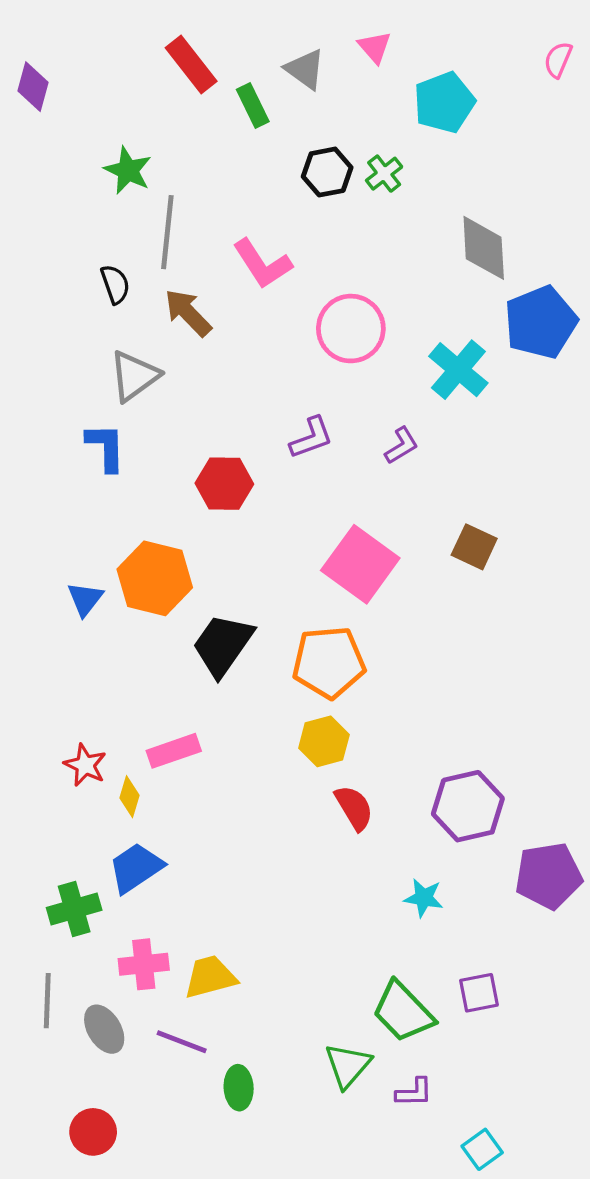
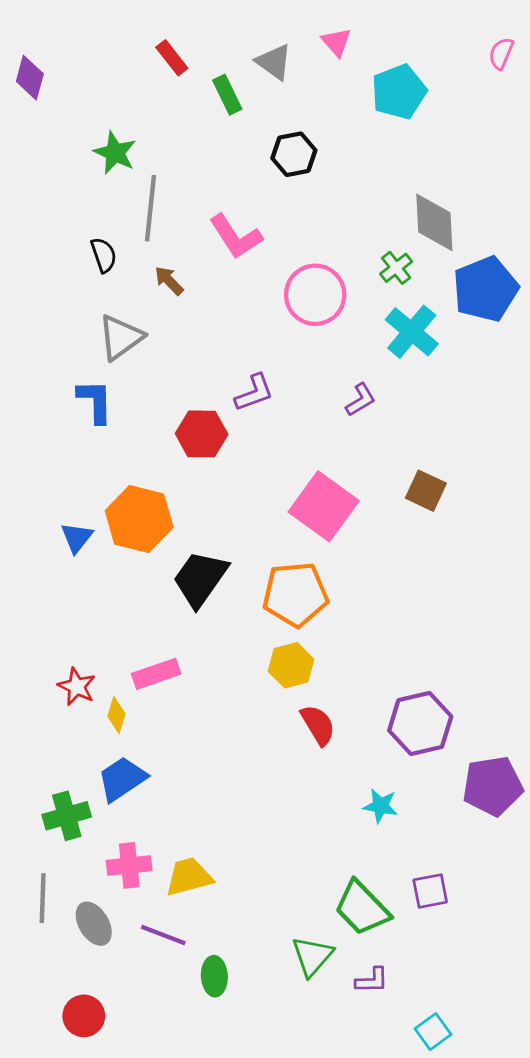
red rectangle: (191, 64) -> (172, 58), size x0.7
green cross: (384, 174) -> (396, 268), moved
brown arrow: (188, 313) -> (169, 281), size x0.7
purple L-shape: (311, 438) -> (254, 393), moved

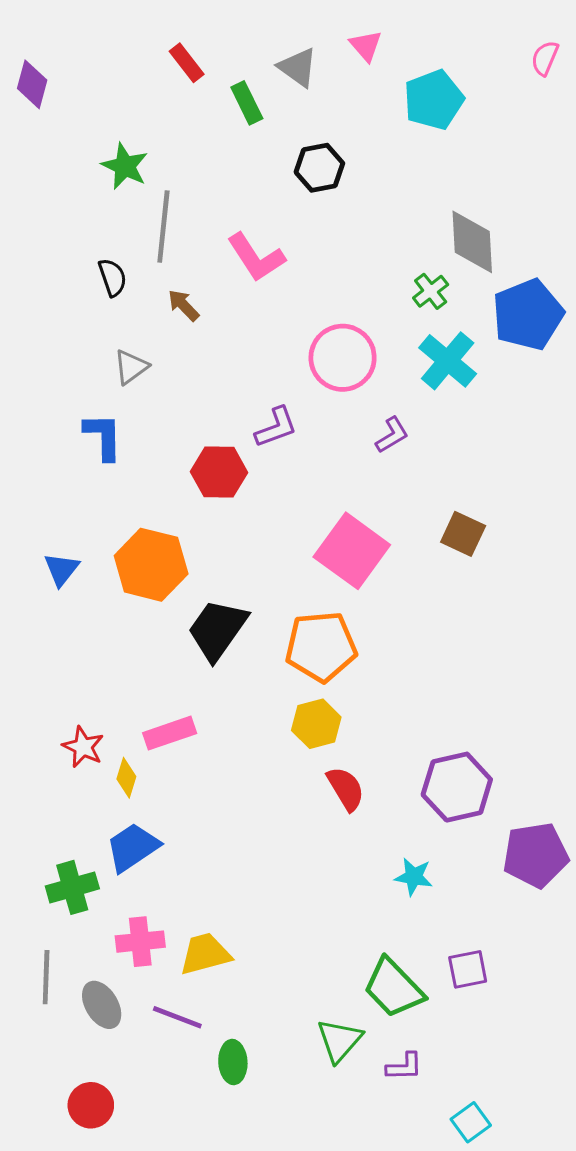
pink circle: (315, 295) -> (343, 358), moved
gray triangle: (121, 337) -> (131, 367), size x0.7
blue triangle: (77, 538) -> (61, 569), moved

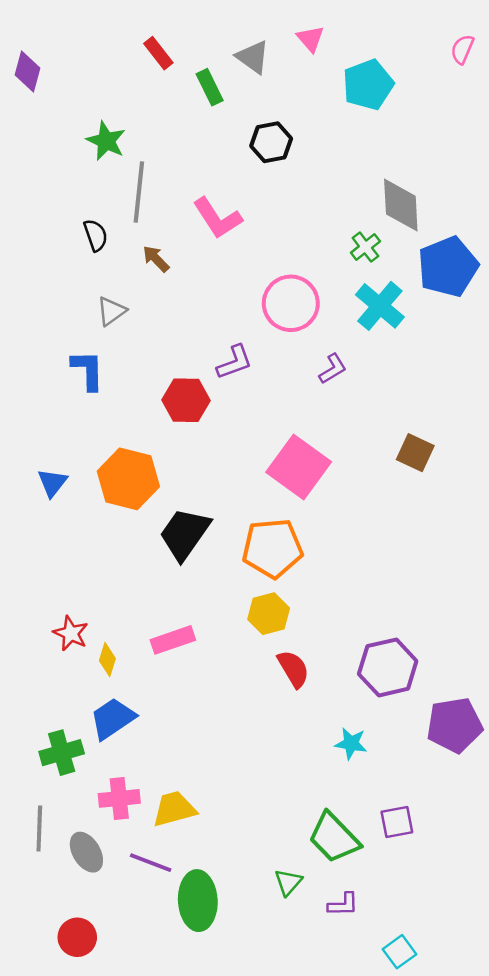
brown square: (463, 534) -> (415, 453), moved
pink rectangle: (170, 733) -> (173, 640), moved
green triangle: (339, 1040) -> (288, 882), size x0.7
green ellipse: (233, 1062) -> (198, 901), size x1.6

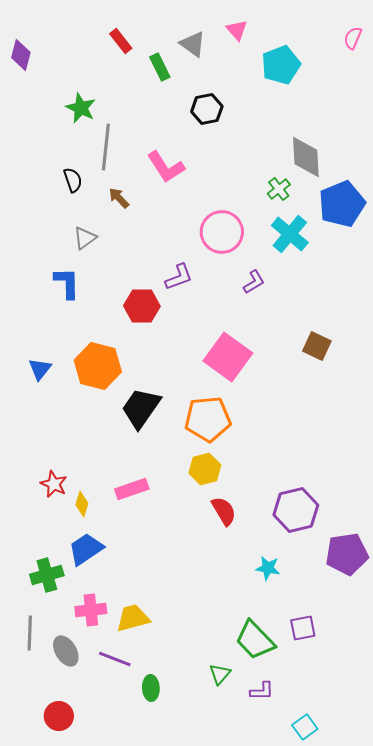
green ellipse: (198, 901) -> (151, 688), size x0.6

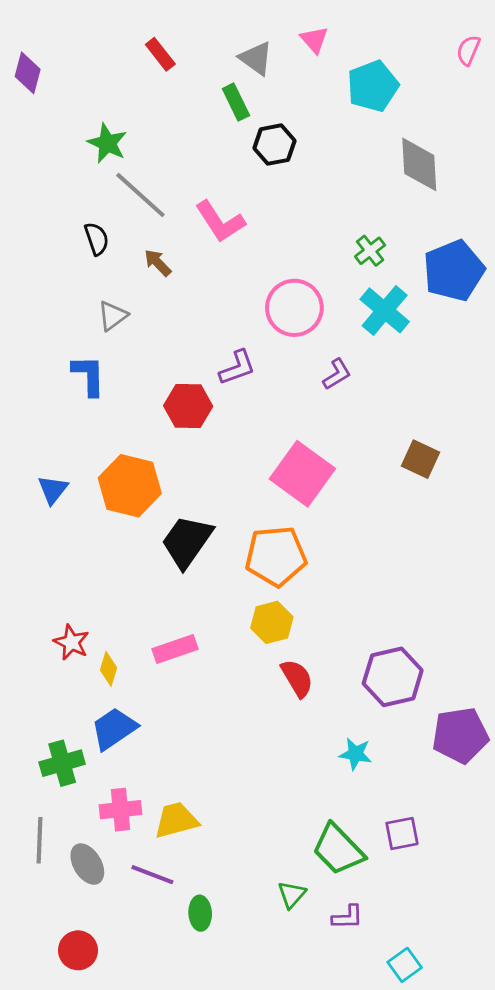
green rectangle: (160, 67) -> (236, 102), moved
gray line: (106, 147) -> (140, 195), turned -54
gray diamond: (306, 157) -> (419, 164), moved

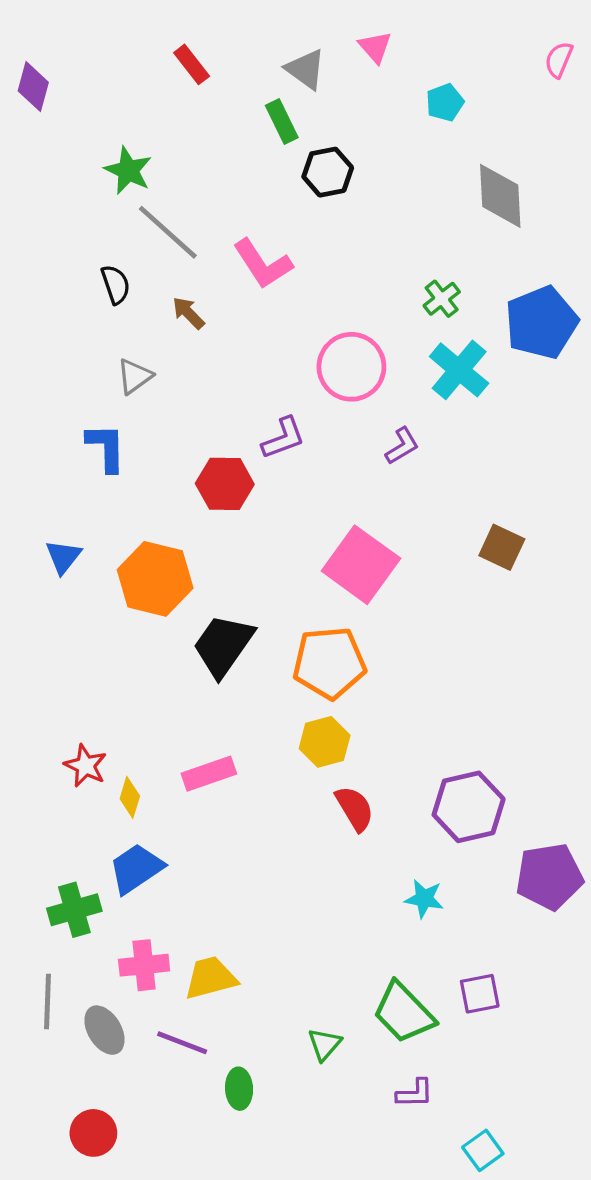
cyan pentagon: (373, 86) -> (445, 102), size x0.6
blue triangle: (53, 490) -> (63, 557), moved
green triangle: (292, 895) -> (325, 1044), moved

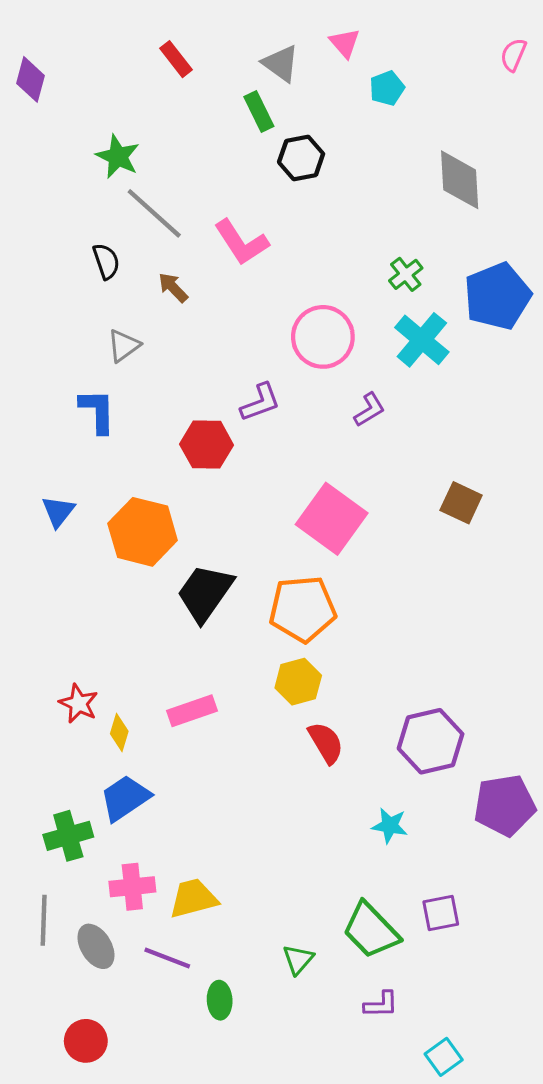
cyan pentagon: (445, 102) -> (387, 88), moved

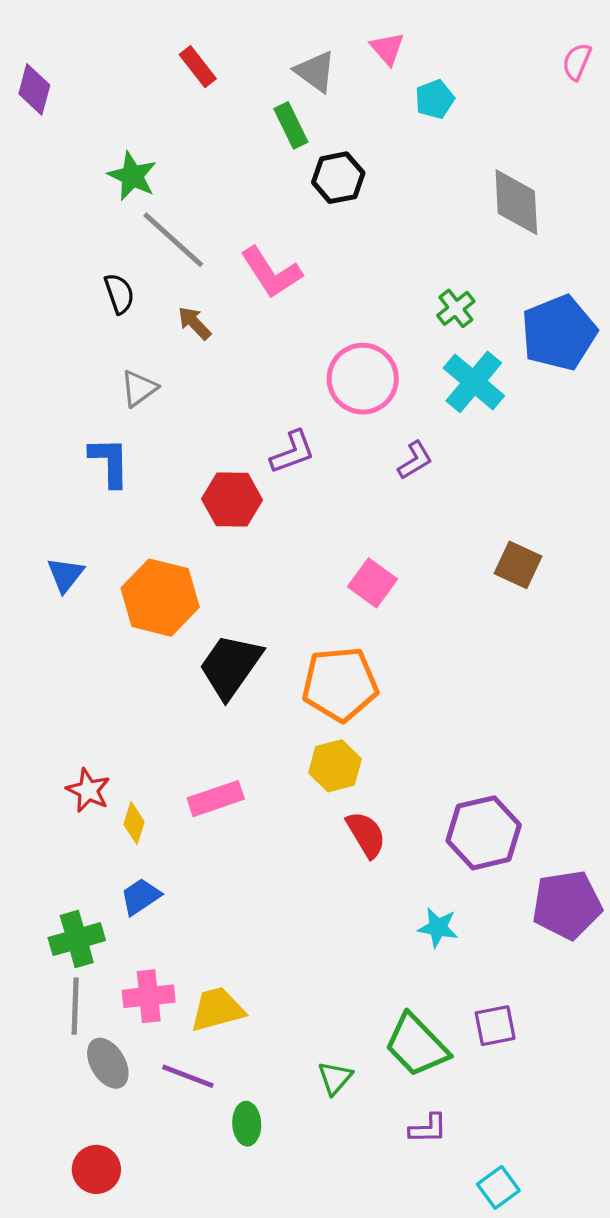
pink square: (332, 519) -> (373, 583), size x0.6
blue trapezoid: (125, 798) -> (141, 897), size x0.7
gray line: (44, 920) -> (75, 1006), moved

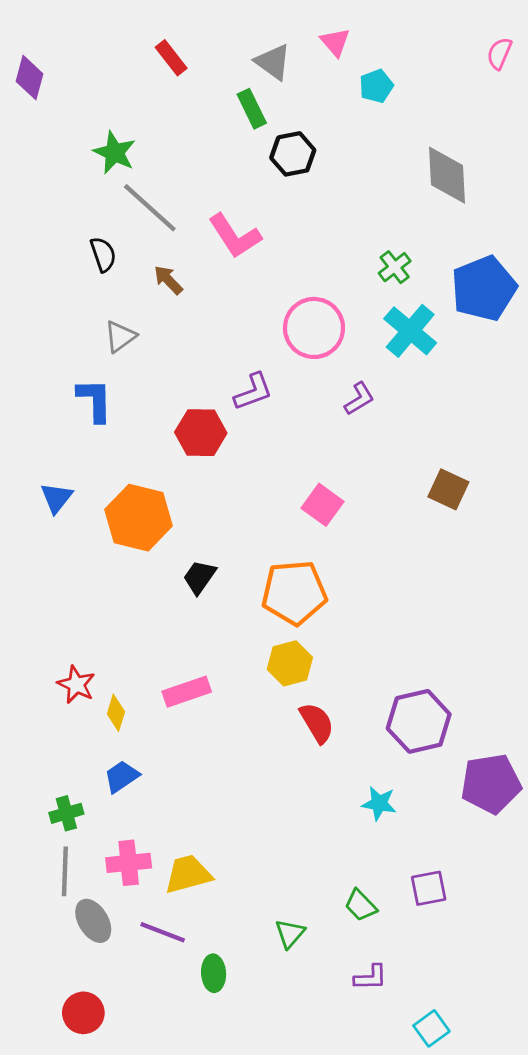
black trapezoid: (230, 666) -> (199, 577), size x0.6
green cross: (77, 939) -> (66, 813), size x0.7
green trapezoid: (417, 1045) -> (361, 905), size x0.6

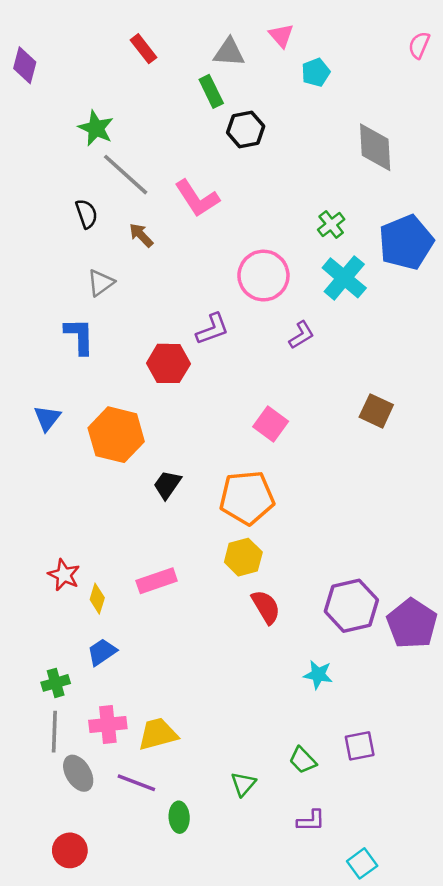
gray triangle: (273, 62) -> (229, 52), turned -32
purple pentagon: (491, 784) -> (412, 624), moved, turned -30

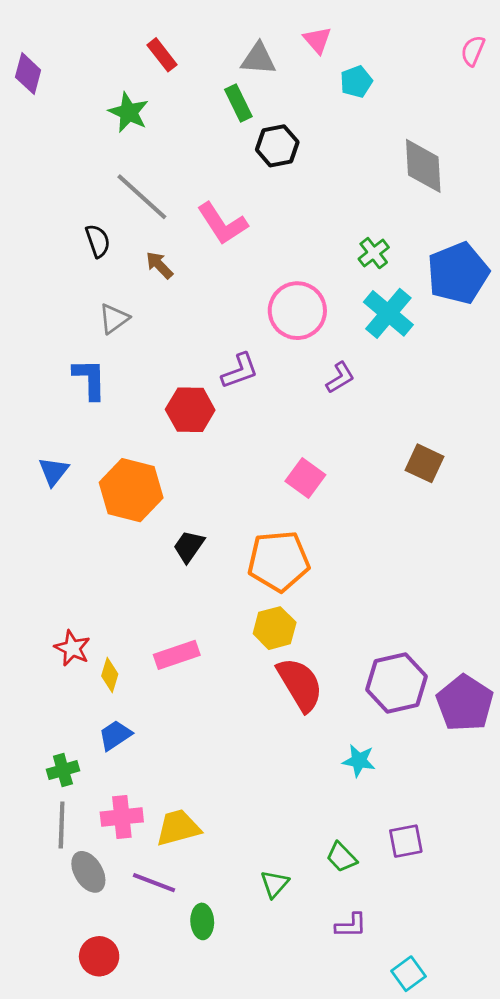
green star: (96, 128) -> (129, 112), moved
red semicircle: (266, 607) -> (300, 684), size x1.4
red circle: (70, 850) -> (99, 956), moved

